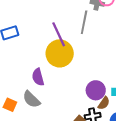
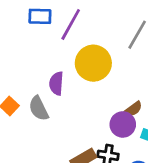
purple line: (59, 34) -> (71, 24), moved, turned 35
brown semicircle: (104, 103) -> (134, 109), moved

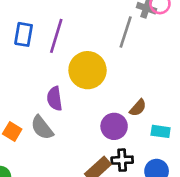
blue rectangle: (40, 16) -> (24, 34), turned -70
purple circle: (123, 124) -> (114, 126), moved

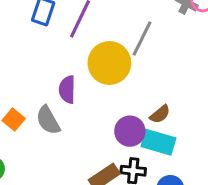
gray line: (126, 32) -> (142, 38), moved
cyan rectangle: (161, 131) -> (158, 142), moved, size x1.5

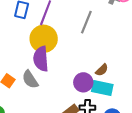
yellow circle: (109, 63) -> (44, 39), moved
purple semicircle: (67, 90) -> (41, 59), size x1.4

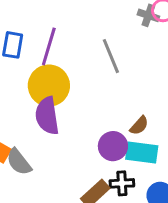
gray line: (86, 22) -> (111, 56), turned -40
gray semicircle: (30, 79) -> (19, 162), moved

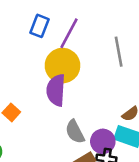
purple circle: (113, 146) -> (103, 141), moved
gray semicircle: (19, 162) -> (75, 132), moved

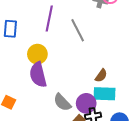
purple line: (69, 33) -> (49, 19), moved
yellow circle: (62, 66) -> (37, 54), size x0.7

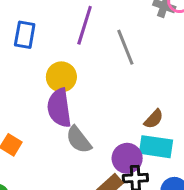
gray semicircle: (62, 102) -> (79, 140), moved

